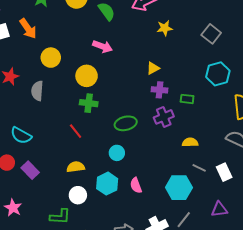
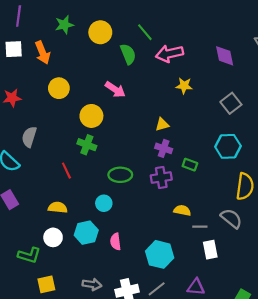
gray semicircle: (37, 91) -> (29, 137), moved
gray line: (199, 168) -> (200, 227), moved, turned -40

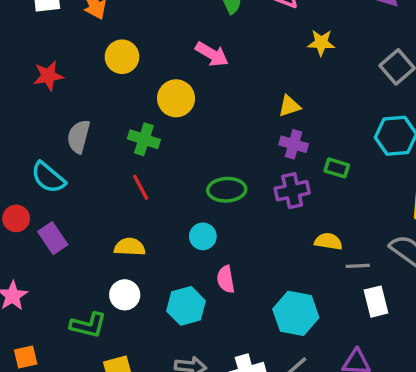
green cross: (87, 145) -> (144, 139), moved
cyan hexagon: (86, 233) -> (186, 306), moved
pink semicircle: (116, 242) -> (226, 279), moved

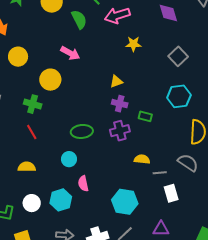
white circle: (125, 295) -> (32, 203), moved

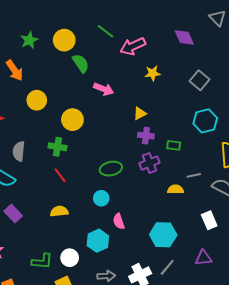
green semicircle: (79, 19) -> (81, 63), moved
pink arrow: (70, 53) -> (104, 89), moved
gray line: (160, 173) -> (194, 175), moved
white circle: (32, 203) -> (70, 258), moved

